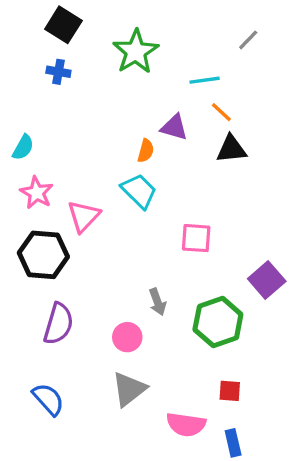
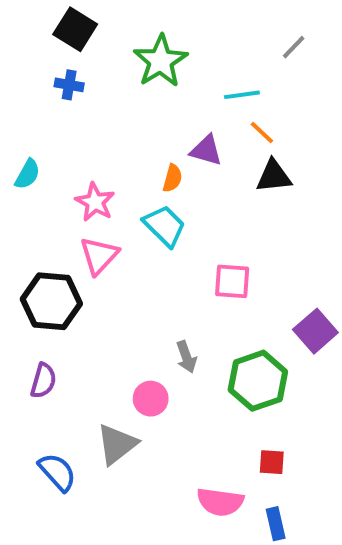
pink star: (37, 193) -> (95, 202), moved
purple semicircle: (58, 324) -> (43, 381), moved, size x0.7
gray triangle: (129, 389) -> (117, 444), moved

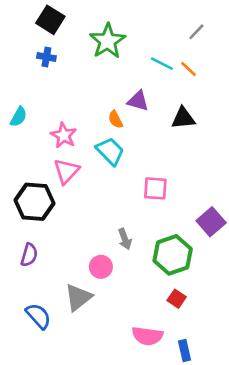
cyan line: (242, 95) -> (162, 64), turned 35
orange line: (262, 133) -> (189, 69), moved
orange semicircle: (172, 178) -> (115, 119), turned 138
red square: (272, 462) -> (177, 299), moved, turned 30

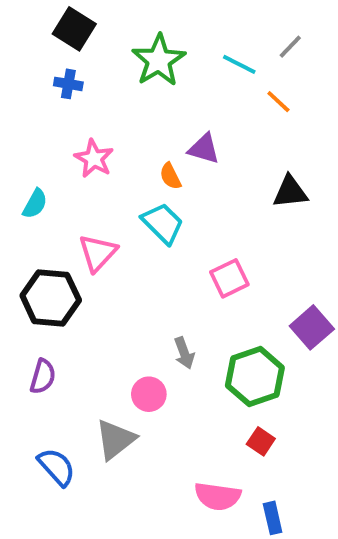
cyan line: (162, 64) -> (239, 64), moved
cyan semicircle: (19, 117) -> (35, 204), moved
black triangle: (183, 118) -> (290, 192), moved
pink star: (64, 135) -> (94, 159), moved
pink square: (155, 188) -> (229, 278), turned -30

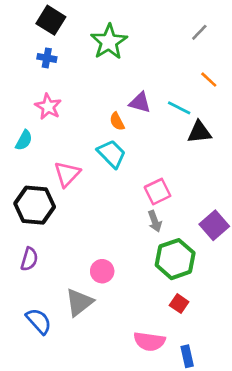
cyan line: (239, 64) -> (179, 108), moved
orange line: (278, 102) -> (209, 80), moved
pink star: (94, 159) -> (48, 107), moved
gray arrow: (184, 353) -> (155, 221), moved

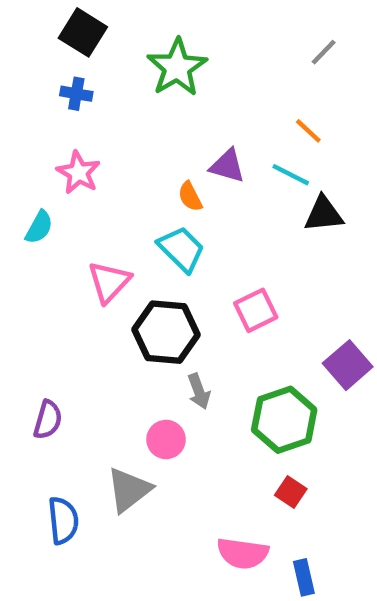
orange line: (209, 80) -> (308, 131), moved
black hexagon: (35, 205) -> (166, 332), moved
gray arrow: (155, 221) -> (199, 391), moved
blue semicircle: (39, 321) -> (63, 520), turned 36

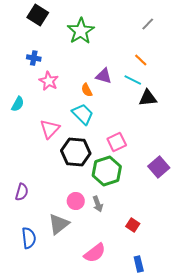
blue cross: (76, 94) -> (34, 58), moved
pink star: (79, 172) -> (49, 81), moved
gray arrow: (199, 391) -> (98, 204), moved
green hexagon: (284, 420) -> (107, 171), moved
pink semicircle: (243, 553) -> (95, 253), moved, turned -45

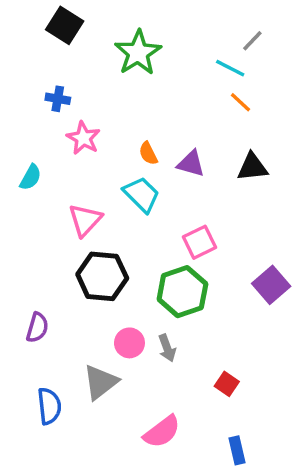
purple triangle: (104, 76) -> (191, 164), moved
cyan line: (133, 80) -> (230, 68), moved
black hexagon: (76, 152) -> (102, 276), moved

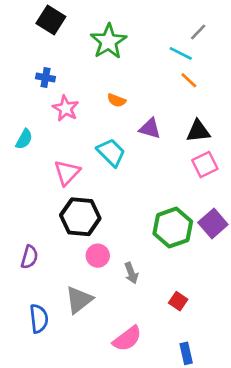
orange semicircle: (148, 153) -> (116, 100), moved, turned -42
pink square: (199, 242) -> (205, 165), moved
green hexagon: (182, 292) -> (173, 228), moved
pink circle: (129, 343) -> (98, 256), moved

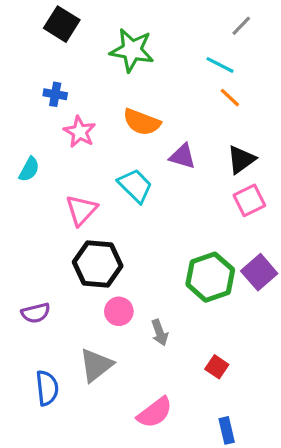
gray line: (198, 32) -> (241, 26), moved
green star: (108, 41) -> (132, 50), turned -30
orange semicircle: (116, 100) -> (142, 122), size x1.6
black triangle: (198, 131) -> (241, 160), turned -30
purple semicircle: (29, 257) -> (36, 313), turned 60

